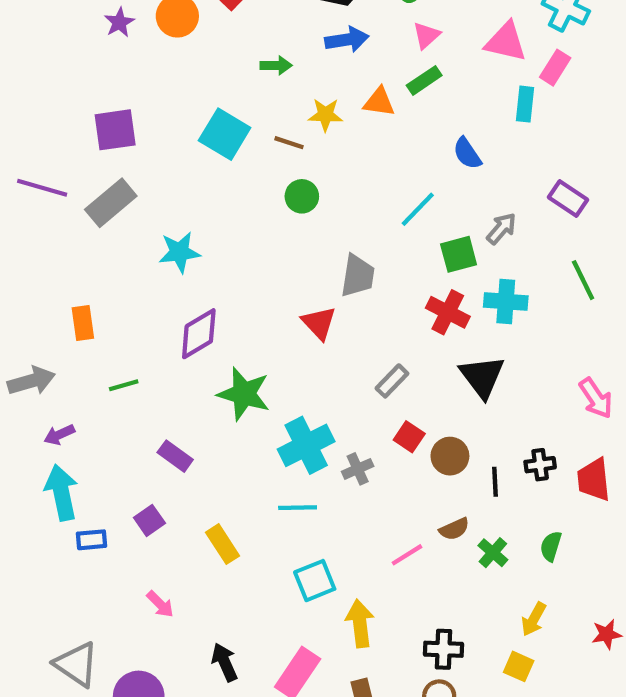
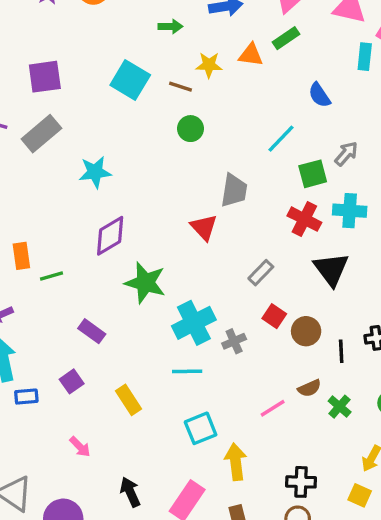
orange rectangle: (83, 323) -> (21, 256), moved

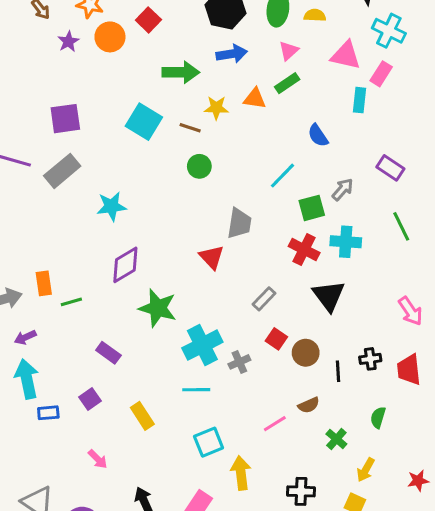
green arrow: (170, 26) -> (181, 72), size x1.6
green cross: (340, 407) -> (336, 439), moved

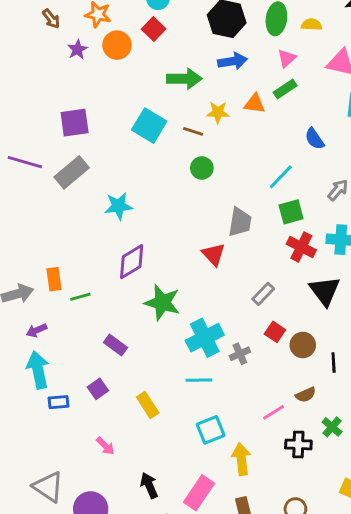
green square: (312, 208) -> (291, 212), moved
black cross: (301, 491) -> (298, 444), moved

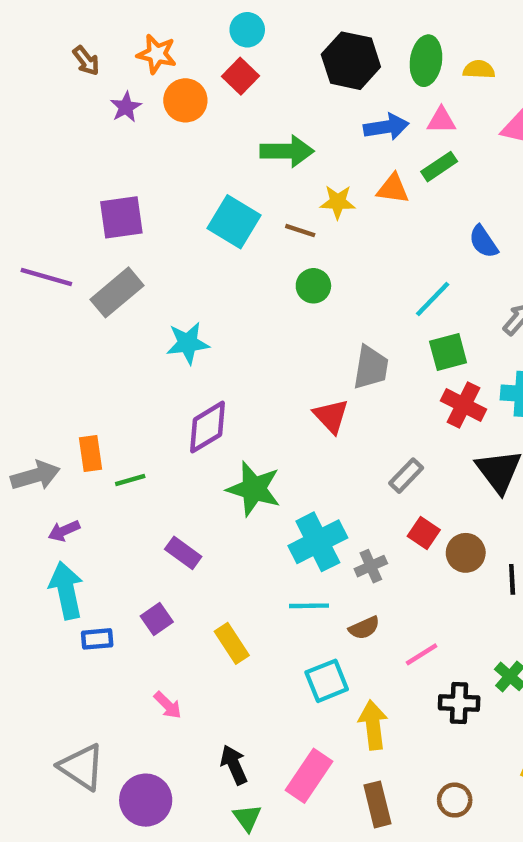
pink triangle: (287, 58) -> (441, 120), turned 42
blue arrow: (233, 61) -> (386, 127), moved
brown semicircle: (306, 395) -> (364, 628), moved

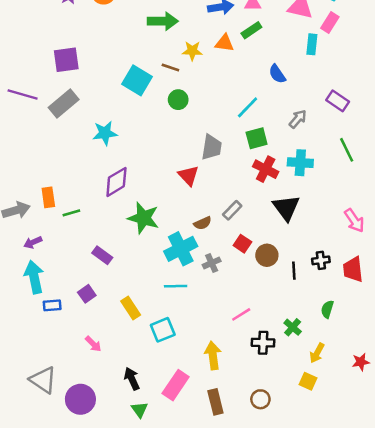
cyan square: (234, 222) -> (137, 80), moved
brown semicircle: (364, 628) -> (203, 223), moved
cyan square: (327, 681) -> (163, 330), moved

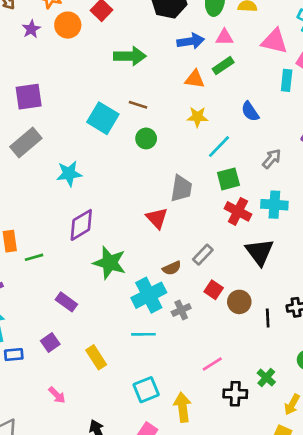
yellow star: (192, 51) -> (197, 117), moved
cyan square: (163, 330) -> (146, 390), moved

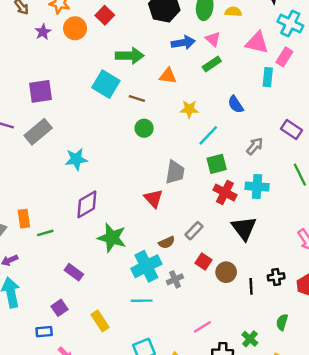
pink triangle: (224, 37) -> (213, 39), turned 42
orange triangle: (195, 79) -> (168, 76), moved
cyan square: (103, 118) -> (106, 84), moved
blue rectangle: (14, 355) -> (44, 332), moved

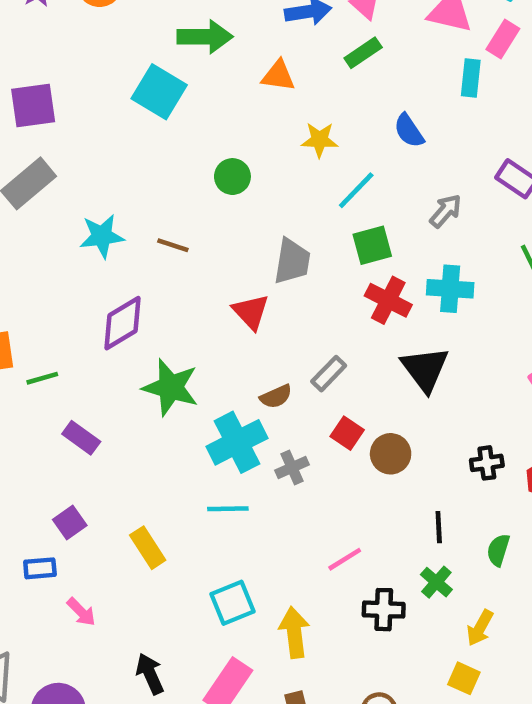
brown line: (137, 98) -> (173, 245), moved
purple rectangle: (74, 272) -> (81, 438), moved
black line: (251, 286) -> (439, 527), moved

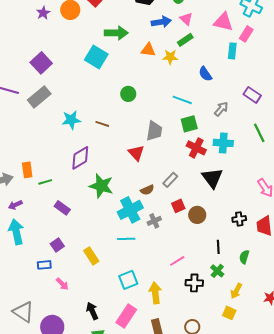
purple square: (33, 105) -> (41, 63), turned -35
yellow star: (320, 140) -> (170, 57), moved
cyan line: (356, 190) -> (182, 100), turned 66
red square: (347, 433) -> (178, 206), turned 32

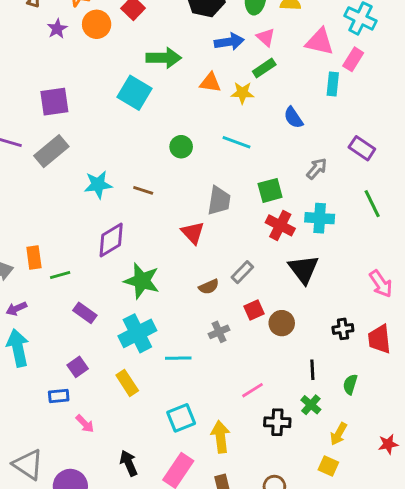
purple square: (41, 63) -> (54, 102), turned 35
cyan line: (182, 100) -> (237, 142), moved
cyan cross: (130, 210) -> (137, 333), moved

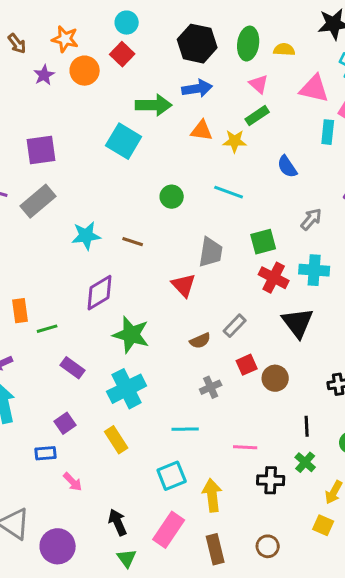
blue arrow: (229, 42) -> (197, 89), moved
cyan line: (178, 358) -> (185, 429), moved
pink line: (253, 390) -> (245, 447), turned 35

